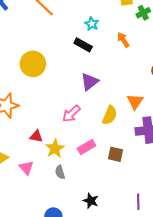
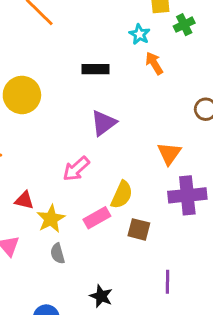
cyan star: (92, 24) -> (139, 34), moved
black rectangle: (83, 45) -> (96, 69), turned -30
yellow semicircle: (110, 115) -> (122, 195), moved
purple line: (138, 202) -> (167, 282), moved

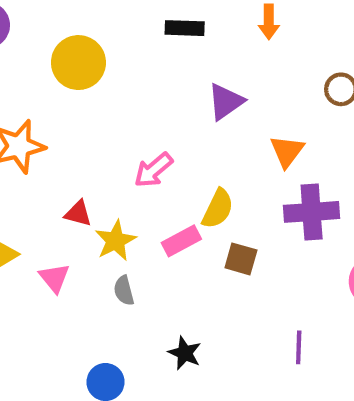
orange arrow: (154, 63) -> (269, 22), turned -150
purple triangle: (104, 123) -> (226, 102), moved
purple line: (167, 282) -> (299, 347), moved

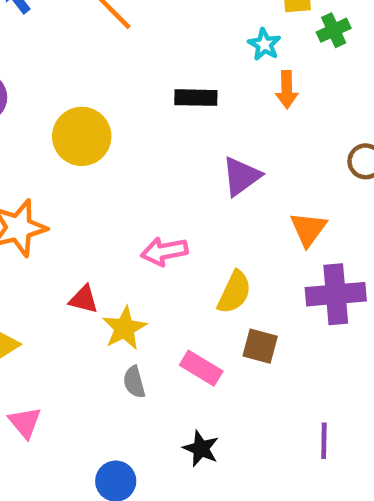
pink arrow: (153, 170) -> (164, 251), turned 30
pink rectangle: (181, 241) -> (201, 368), moved, turned 60
pink triangle: (54, 278) -> (25, 422), moved

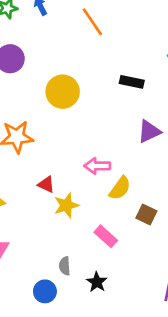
yellow semicircle: (234, 292) -> (120, 188), moved
brown square: (260, 346) -> (146, 215), moved
gray semicircle: (134, 382) -> (65, 266), moved

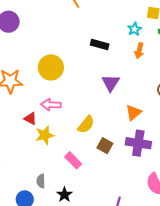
yellow circle: (63, 92) -> (51, 67), moved
purple triangle: (149, 132) -> (111, 83), turned -36
pink arrow: (97, 166) -> (51, 105), moved

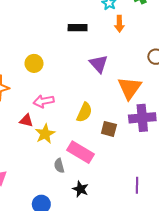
yellow circle: (51, 67) -> (34, 63), size x0.7
orange triangle: (134, 112) -> (130, 88), size x1.4
pink rectangle: (73, 160) -> (80, 152), size x1.4
gray semicircle: (41, 181) -> (59, 166), moved

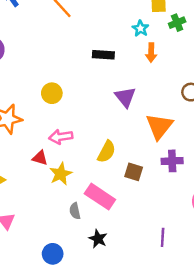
purple cross: (142, 118) -> (172, 161), size x0.7

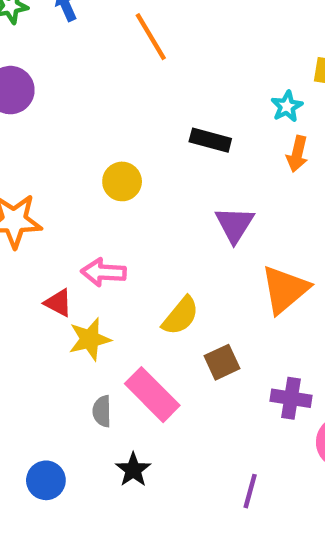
yellow circle: (52, 93) -> (122, 181), moved
purple cross: (172, 161) -> (291, 398), moved
brown square: (134, 172) -> (222, 362), turned 36

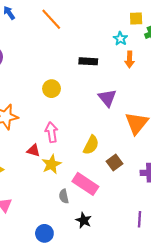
pink arrow: (103, 272) -> (51, 132), turned 90

